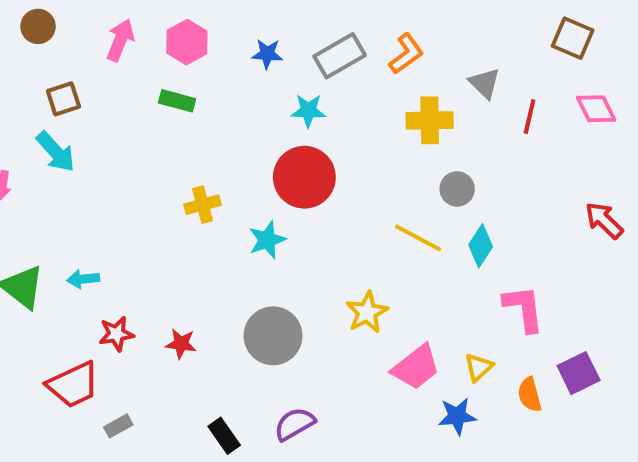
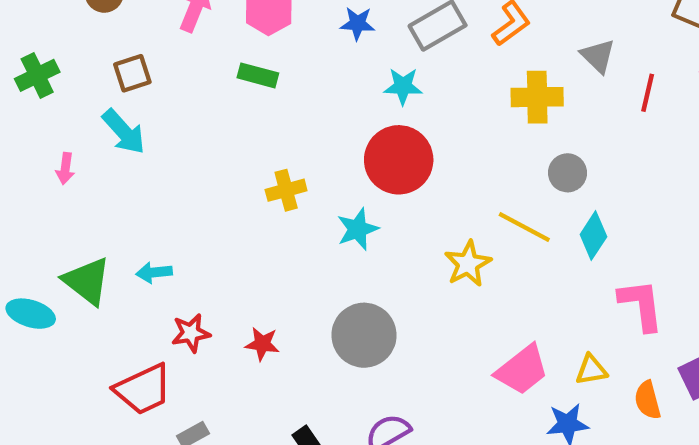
yellow star: (367, 312) -> (468, 264), moved
yellow triangle: (479, 367) -> (591, 370), turned 32

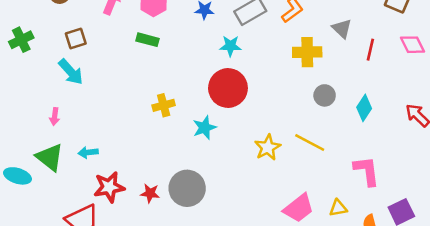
pink arrow: (65, 169) -> (55, 116), moved
yellow line: (524, 227) -> (310, 142), moved
cyan diamond: (593, 236) -> (364, 108), moved
red star: (191, 333) -> (109, 187), size x1.4
gray circle: (364, 335) -> (187, 188), moved

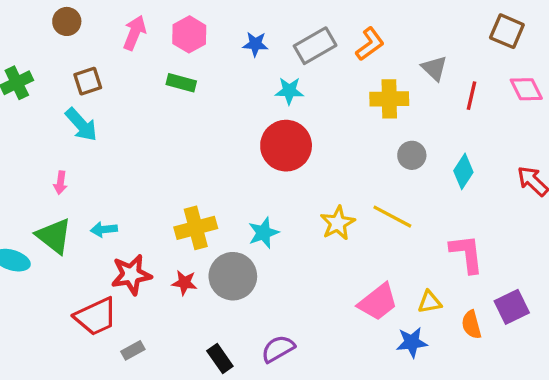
yellow cross: (164, 105) -> (196, 228), moved, size x1.4
cyan star: (204, 128) -> (263, 233), moved

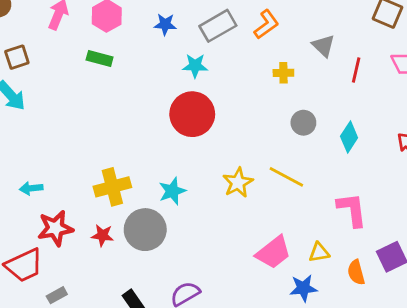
yellow cross: (389, 99) -> (283, 73), size x0.6

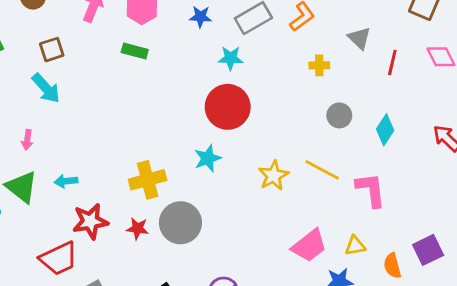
cyan star: (172, 191) -> (208, 158), moved
pink L-shape: (352, 210) -> (371, 190), moved

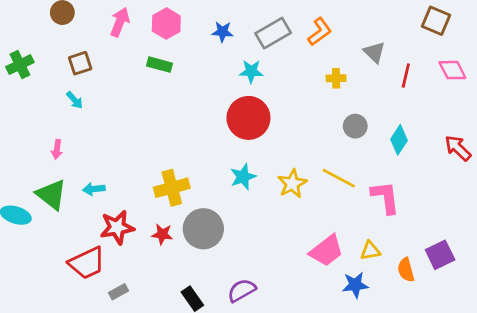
cyan arrow: (46, 88) -> (75, 100), size x0.6
cyan star: (208, 158) -> (243, 177), moved

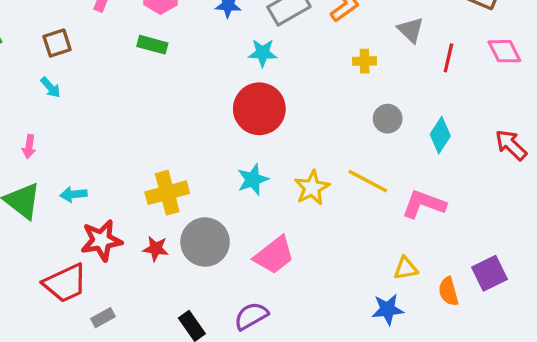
pink L-shape: (385, 197) -> (424, 204), turned -63
pink trapezoid: (326, 251) -> (274, 255), moved

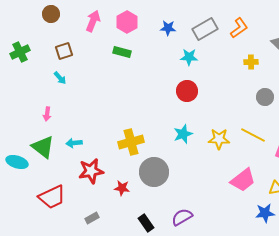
red circle: (259, 109) -> (187, 91), size x0.7
yellow star: (312, 188) -> (219, 139), turned 30
red star: (156, 249) -> (122, 188), moved
pink trapezoid: (274, 255) -> (243, 180), moved
red trapezoid: (65, 283) -> (52, 197), moved

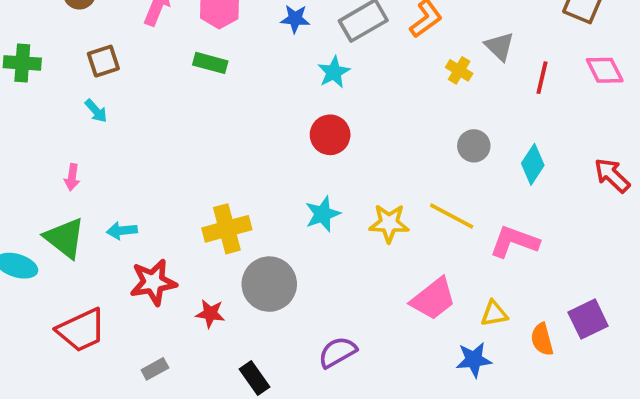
green cross: (20, 52) -> (22, 63), turned 30
cyan star: (189, 57) -> (334, 72), turned -30
yellow cross: (251, 62) -> (459, 70), moved, turned 32
purple semicircle: (182, 217) -> (337, 352), moved

